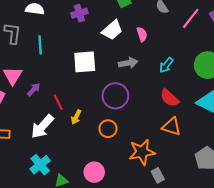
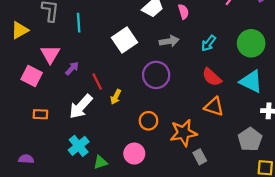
white square: (85, 62) -> (124, 40), turned -30
orange circle: (108, 129) -> (148, 121), moved

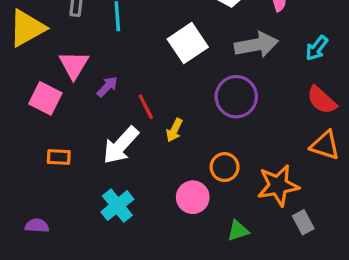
yellow triangle: (20, 30) -> (27, 28), size x1.4
gray arrow: (169, 41) -> (256, 45), size x1.4
pink circle: (134, 154) -> (193, 197), moved
green triangle: (100, 162) -> (238, 231), moved

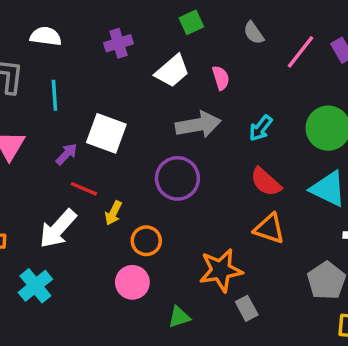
white square: (188, 43) -> (106, 133), moved, turned -36
purple arrow: (107, 87) -> (67, 154), moved
red line: (146, 107) -> (84, 189), turned -40
orange circle: (225, 167) -> (146, 241), moved
cyan cross: (117, 206) -> (35, 286), moved

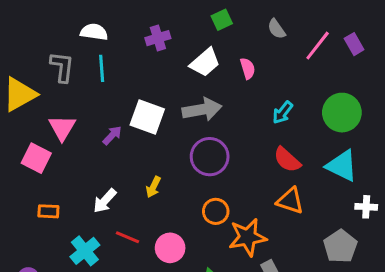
cyan line: (54, 95) -> (102, 68), moved
gray arrow: (198, 125) -> (202, 109), moved
red line: (84, 189) -> (127, 237), moved
white arrow: (58, 229) -> (105, 201), size x0.7
orange circle: (146, 241) -> (216, 211), moved

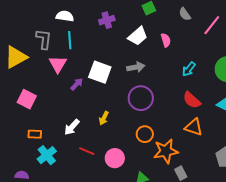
gray arrow: (202, 109) -> (136, 67), size x0.7
pink triangle: (62, 128) -> (58, 64), moved
cyan cross: (85, 251) -> (47, 155), moved

